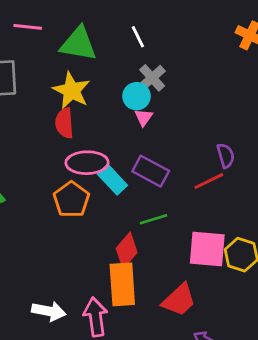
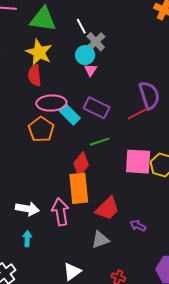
white line: (138, 37) -> (81, 26), moved
purple semicircle: (226, 156) -> (149, 95), size x1.6
red trapezoid: (179, 300) -> (107, 208), moved

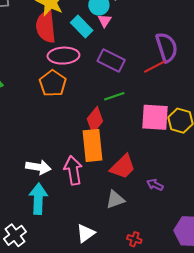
red semicircle: (35, 75) -> (46, 27), size x1.4
cyan rectangle: (70, 115) -> (82, 27), moved
cyan arrow: (27, 239) -> (38, 199), size x1.8

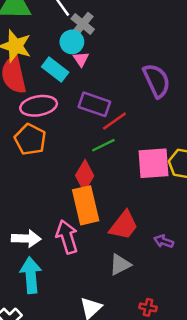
red line: (155, 67) -> (114, 121), moved

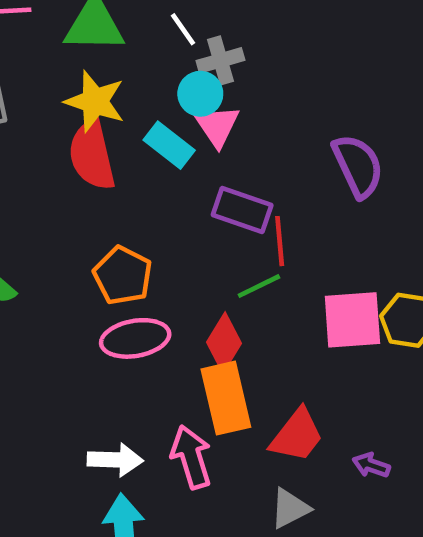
gray cross: (83, 24) -> (220, 60), turned 35
pink triangle: (81, 59) -> (217, 126), size x1.5
pink ellipse: (39, 106) -> (135, 338), moved
red line: (114, 121) -> (280, 241), turned -60

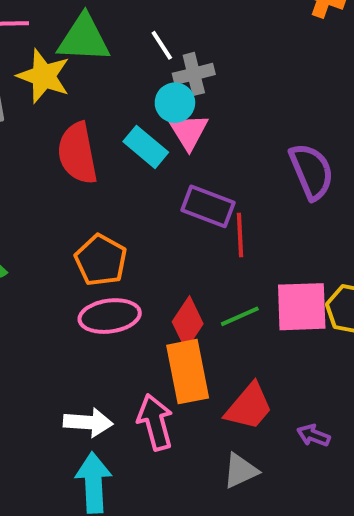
yellow star: (95, 101) -> (44, 76), moved
green line: (259, 286) -> (240, 316), moved

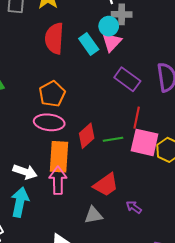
purple rectangle: (208, 206) -> (127, 79), moved
red line: (240, 235) -> (137, 118), moved
orange rectangle: (188, 372) -> (59, 157), moved

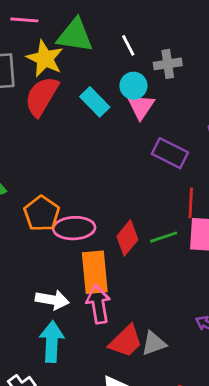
gray cross: (122, 14) -> (168, 64), moved
red semicircle: (54, 38) -> (42, 96), moved, turned 36
cyan rectangle: (89, 44) -> (95, 102), moved
orange pentagon: (52, 94) -> (42, 214), moved
red trapezoid: (106, 185) -> (126, 341), moved

